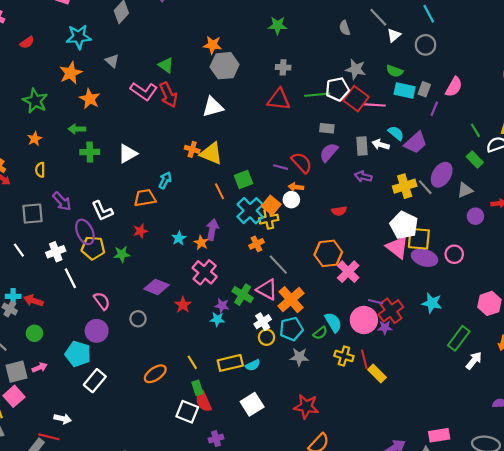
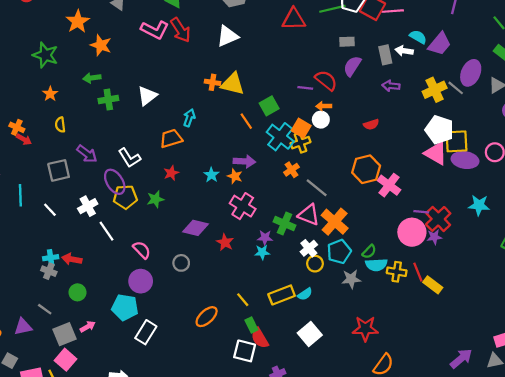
purple arrow: (212, 230) -> (244, 161), turned 90
cyan semicircle: (333, 322) -> (376, 265), moved, turned 126

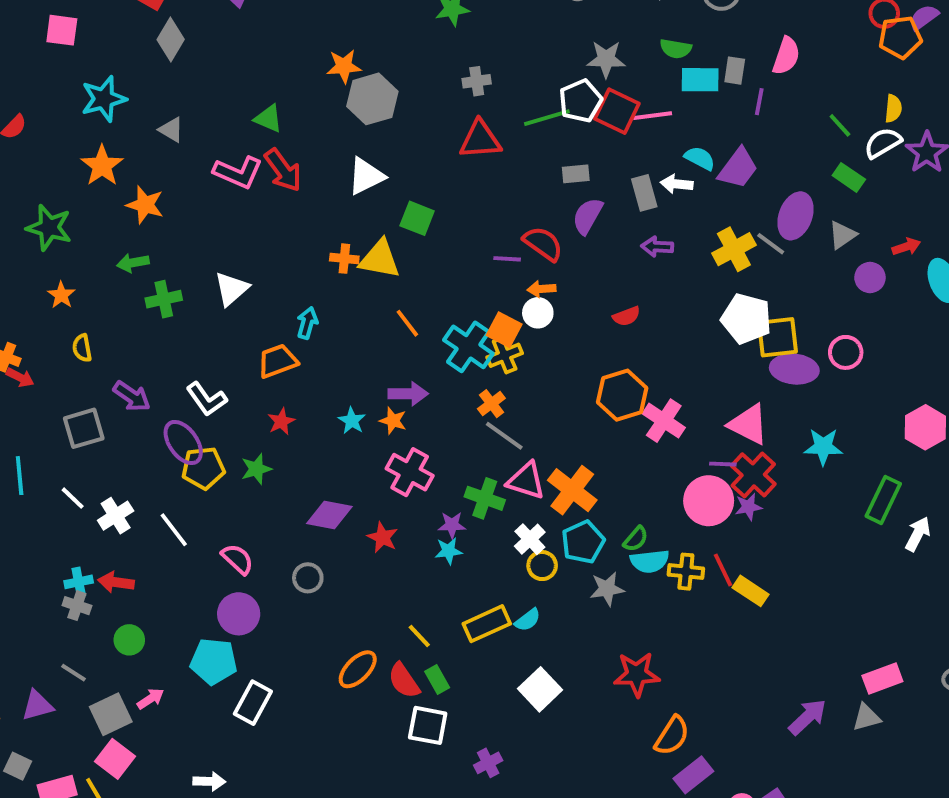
green square: (269, 106) -> (417, 218), moved, turned -36
pink triangle: (436, 153) -> (748, 424), moved
gray line: (317, 188) -> (504, 436), moved
white cross: (88, 206) -> (116, 516), moved
red semicircle: (260, 338) -> (404, 681), moved

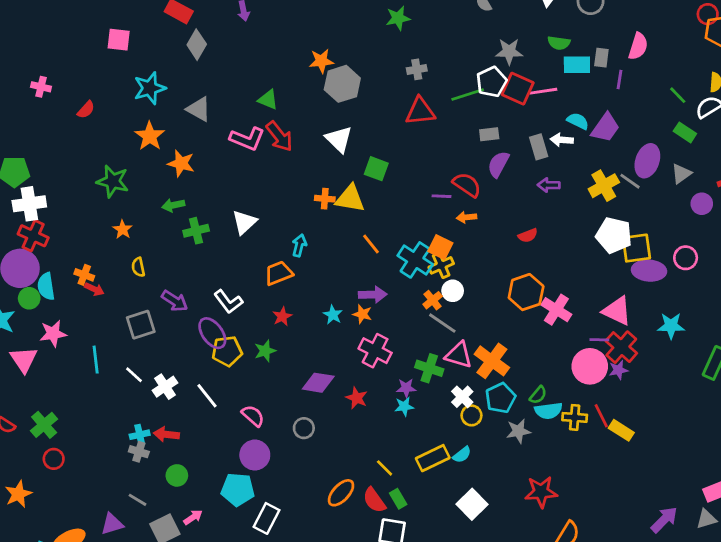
gray triangle: (171, 130) -> (199, 109), size x1.4
white triangle: (366, 176) -> (339, 139), turned -48
white circle: (538, 313) -> (453, 291), moved

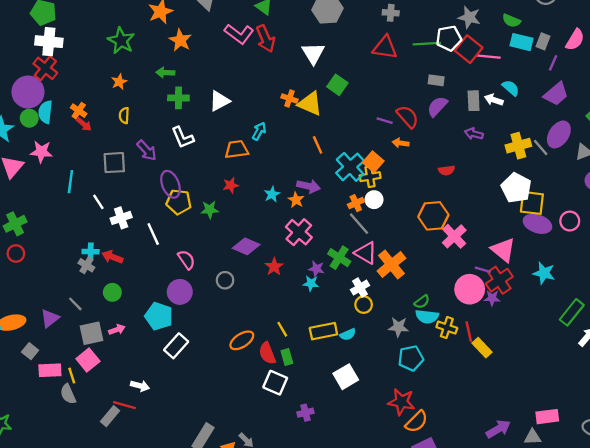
purple trapezoid: (605, 128) -> (556, 94), moved
white L-shape: (228, 302) -> (183, 137), moved
cyan pentagon: (500, 398) -> (411, 358), moved
red star: (541, 492) -> (401, 402), moved
purple triangle: (112, 524) -> (50, 318), turned -36

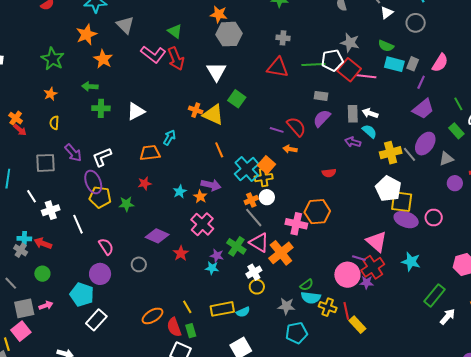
cyan semicircle: (511, 88) -> (369, 131), moved
white L-shape: (183, 137) -> (102, 157), moved, turned 90
pink cross: (454, 236) -> (296, 224), moved, turned -35

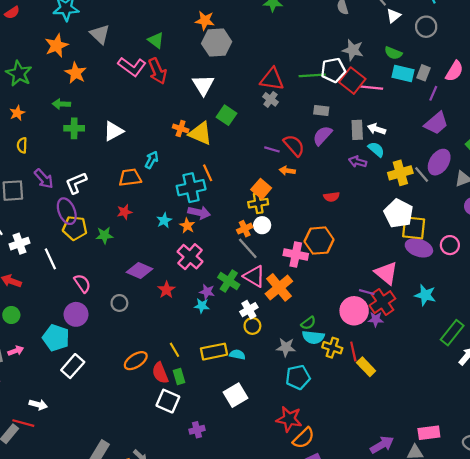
gray cross: (283, 38) -> (271, 99), moved, turned 32
cyan cross: (247, 169) -> (191, 188), moved, turned 30
cyan semicircle: (243, 312) -> (237, 355), turned -144

